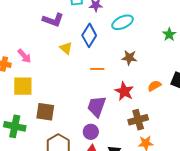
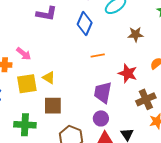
yellow triangle: (66, 48) -> (49, 78), moved
brown star: (129, 58) -> (136, 34), moved

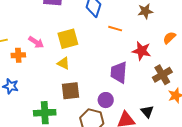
orange line: (98, 55) -> (115, 29), moved, turned 32
yellow square: (27, 84) -> (68, 39), moved
purple circle: (101, 118) -> (106, 100), moved

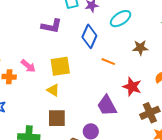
purple trapezoid: (119, 72) -> (107, 106), turned -40

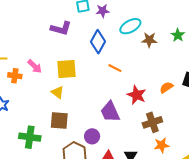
brown star: (140, 48) -> (149, 40), moved

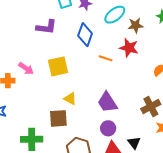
yellow triangle: (58, 92) -> (70, 99), moved
red star: (137, 95) -> (129, 48), moved
purple circle: (92, 136) -> (108, 128), moved

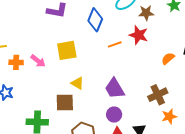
orange line: (106, 58) -> (115, 44), turned -40
pink arrow: (26, 68) -> (38, 61), moved

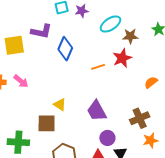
blue diamond: (95, 20) -> (65, 49), moved
red star: (139, 35) -> (122, 58), turned 30
yellow square: (67, 50) -> (14, 45), moved
purple circle: (114, 115) -> (107, 138), moved

